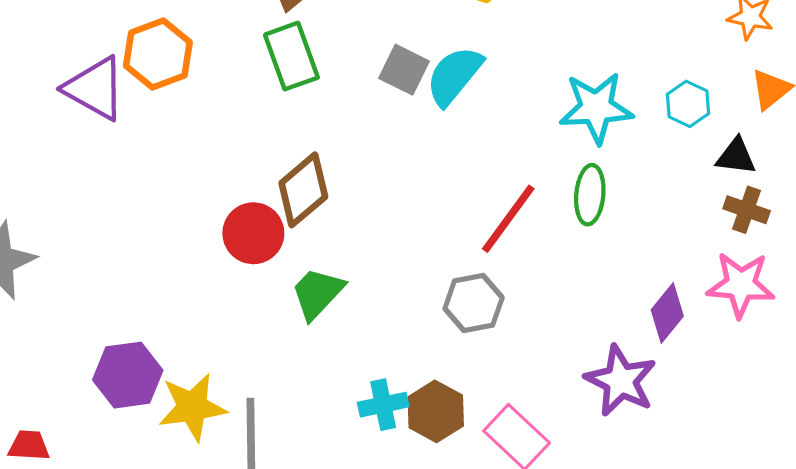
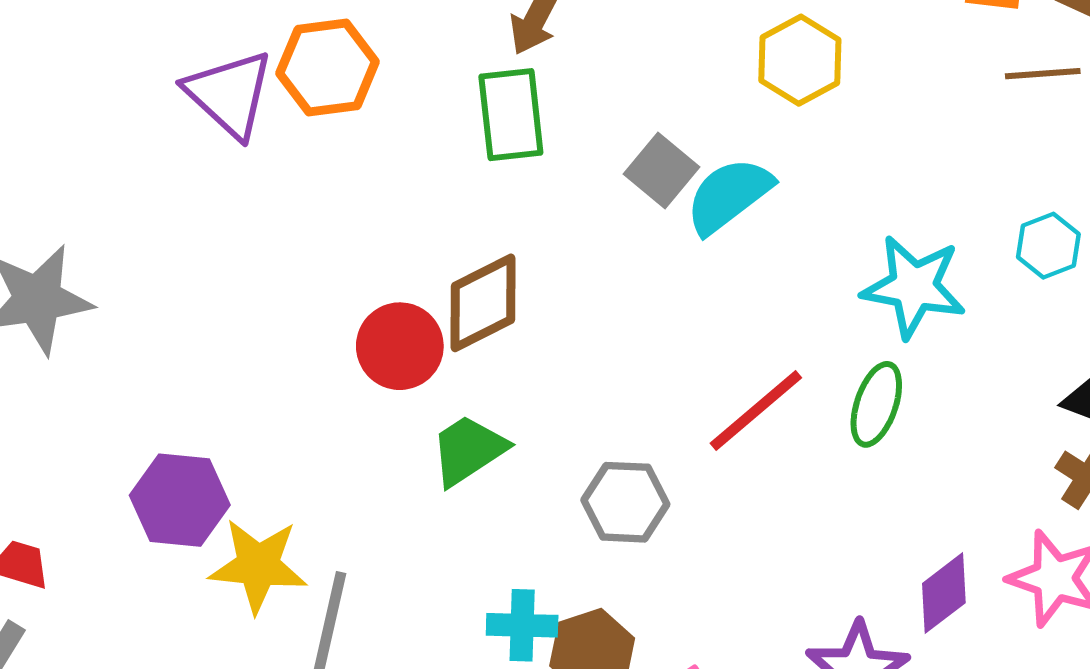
cyan hexagon: (688, 104) -> (1048, 246), moved
gray hexagon: (474, 303) -> (625, 502), moved

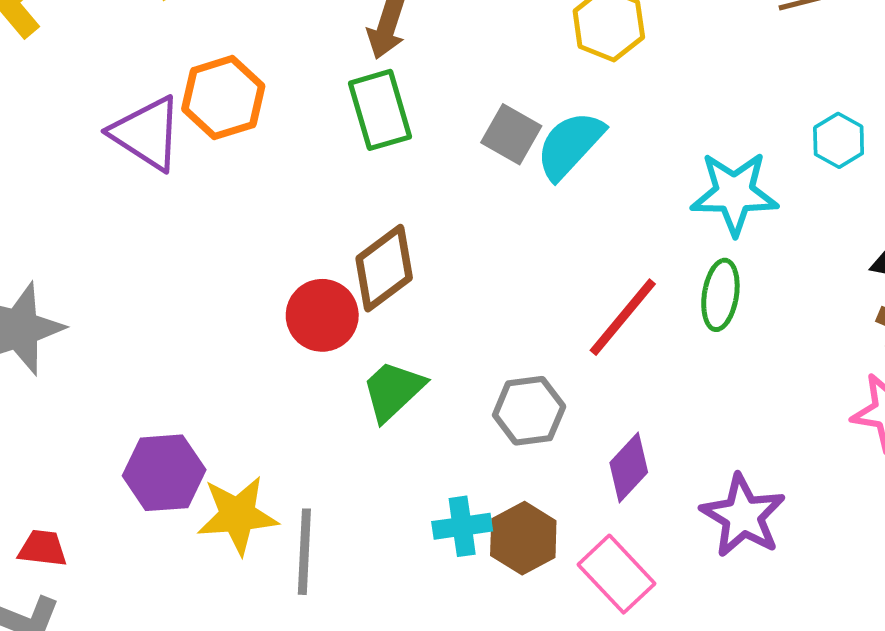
purple diamond: (944, 593) -> (629, 468), moved

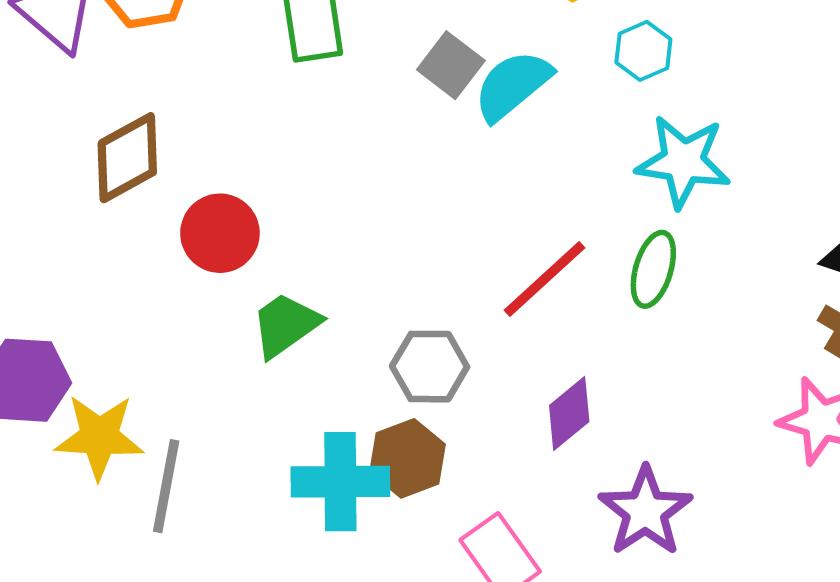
cyan hexagon: (839, 140) -> (643, 51), moved
brown diamond: (384, 268) -> (127, 158), moved
purple diamond: (629, 468) -> (569, 413), moved
cyan cross: (462, 526) -> (340, 482), size x1.5
brown hexagon: (523, 538) -> (408, 458), moved

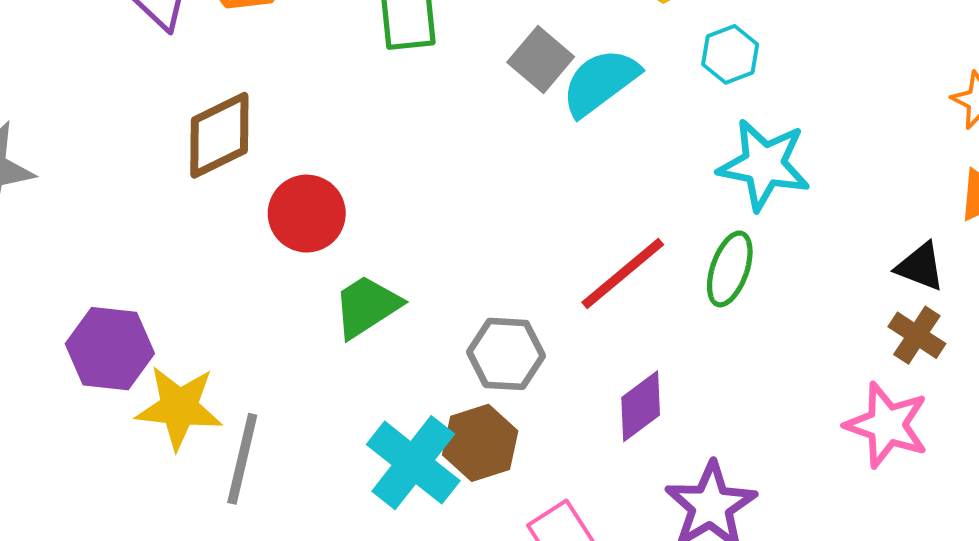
cyan cross: (340, 482) -> (413, 463), turned 36

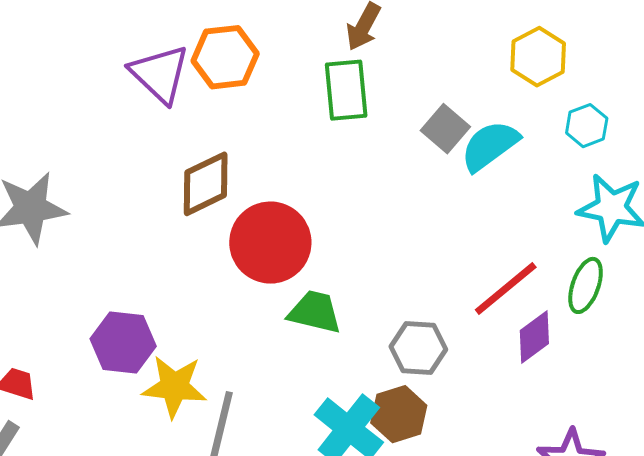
red circle: (307, 214) -> (270, 243), size x1.4
green trapezoid: (367, 306) -> (315, 312), turned 46
purple diamond: (641, 406) -> (534, 337), moved

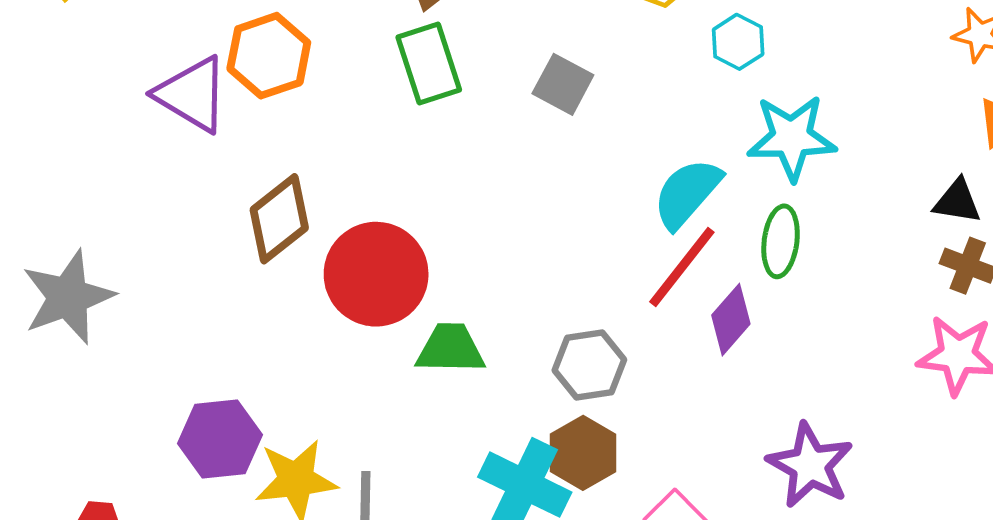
cyan semicircle: (490, 146) -> (687, 193), moved

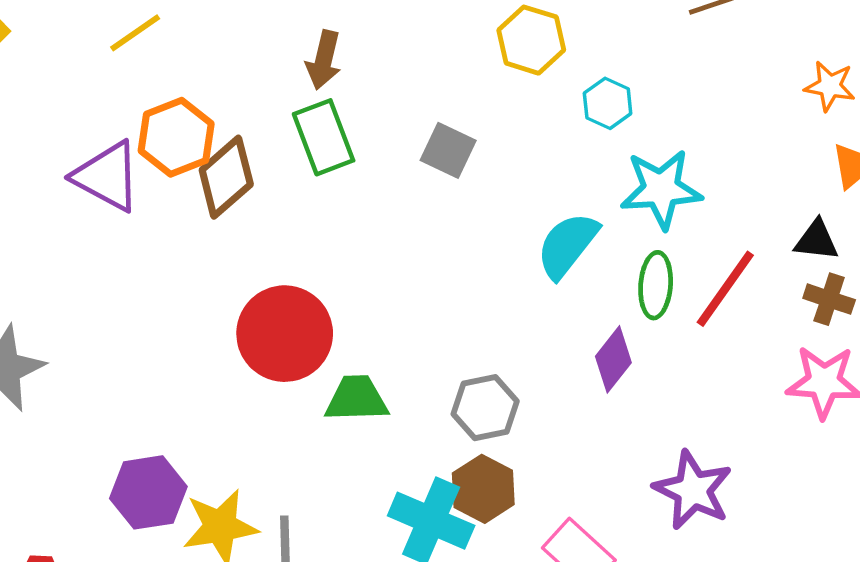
brown diamond: (279, 219) -> (226, 177), moved
red line: (682, 267) -> (725, 289), moved

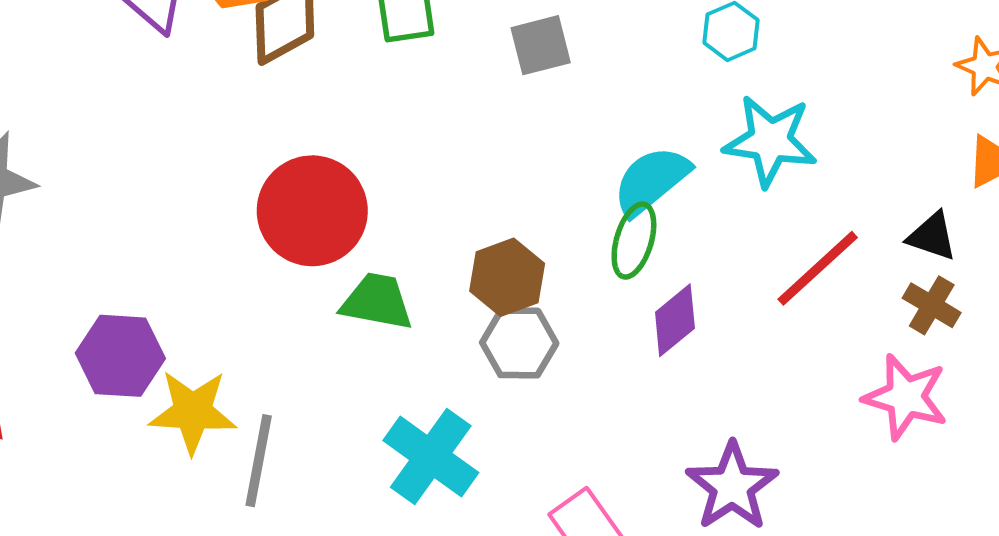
gray square: (448, 150) -> (541, 45), turned 38
green ellipse: (656, 285) -> (634, 241), moved
brown hexagon: (483, 489) -> (507, 277), moved

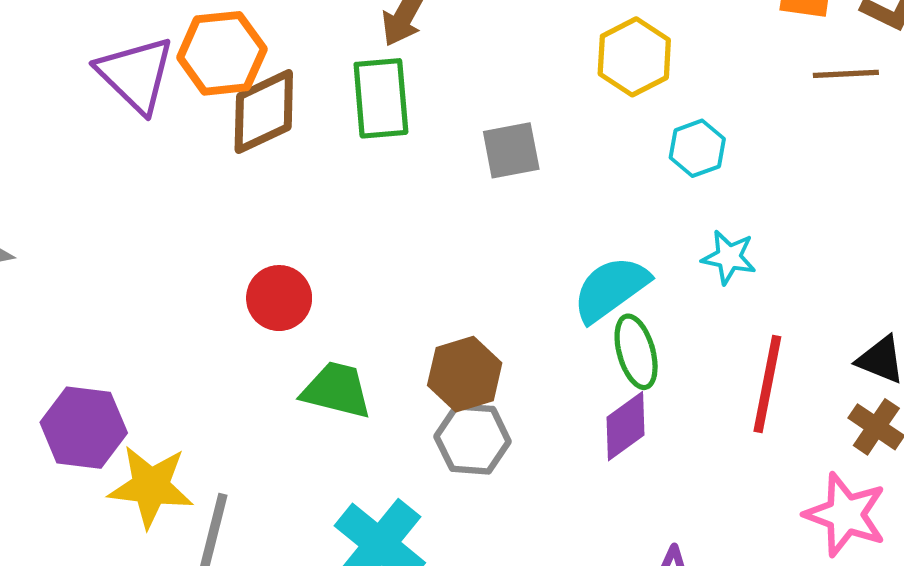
cyan star: (770, 141) -> (729, 257), size x0.6
red circle: (312, 211) -> (279, 298), size x0.6
green ellipse: (634, 241) -> (636, 352), moved, turned -36
red line: (818, 268) -> (767, 384), turned -40

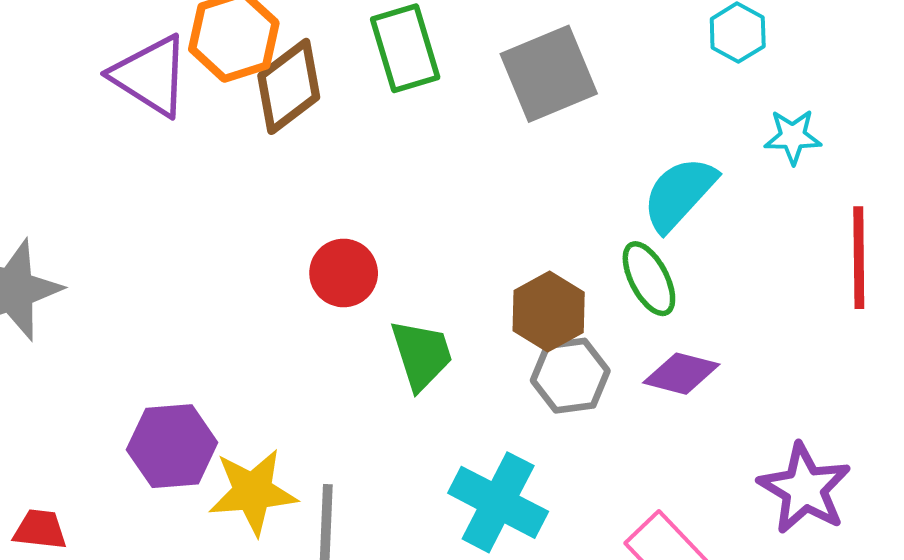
gray square: (511, 150) -> (549, 74), size x1.5
green ellipse: (636, 352) -> (649, 279), moved
green trapezoid: (337, 390) -> (422, 355), turned 70
purple diamond: (625, 426) -> (681, 374), moved, turned 62

